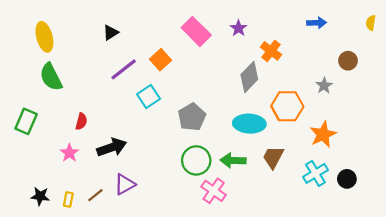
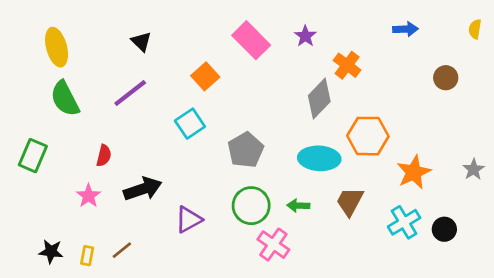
black triangle: (111, 33) -> (141, 42), turned -42
purple line: (124, 69) -> (130, 93), moved
gray star: (324, 86) -> (474, 169), moved
green arrow: (233, 160) -> (298, 206), size x0.7
purple triangle: (125, 184) -> (189, 220), moved

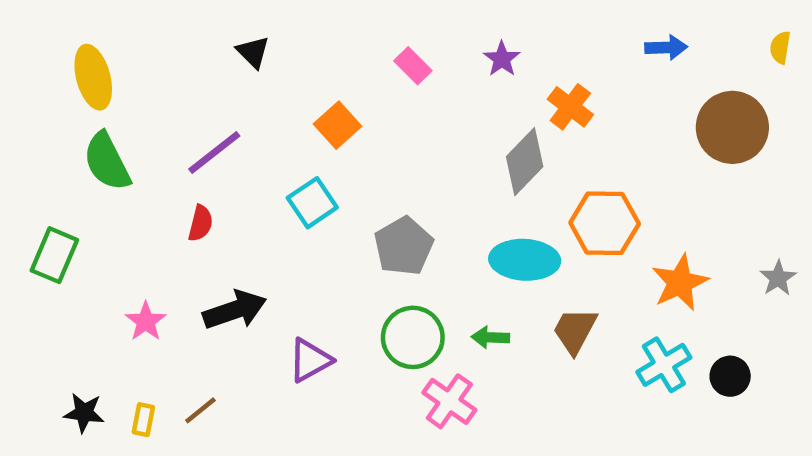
pink rectangle: (251, 40) -> (413, 66), size x0.6
black triangle: (141, 42) -> (253, 52), moved
brown circle: (446, 78) -> (732, 127), size x1.8
red semicircle: (104, 156) -> (200, 223), moved

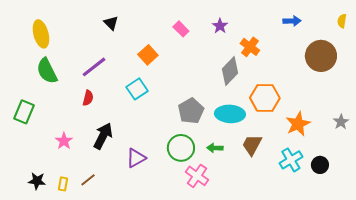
gray pentagon: (404, 246) -> (191, 111), moved
black arrow: (235, 310) -> (103, 136), turned -44

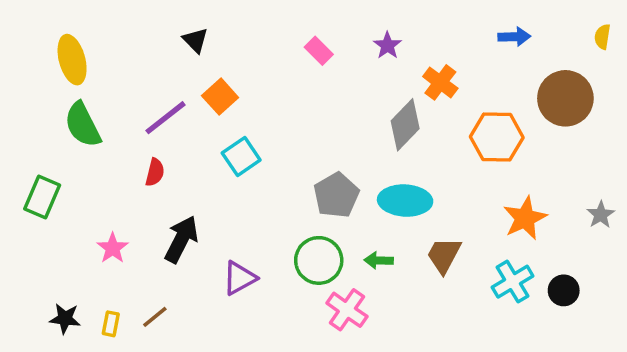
orange square: (148, 55) -> (220, 97), moved
orange hexagon: (265, 98) -> (497, 137), moved

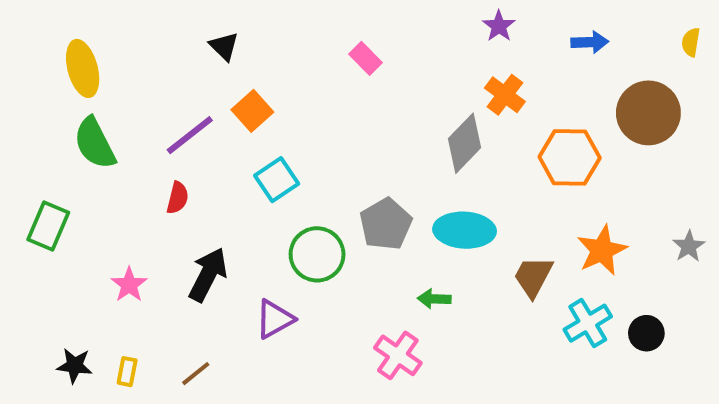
purple star: (387, 45) -> (499, 26), moved
brown trapezoid: (444, 255) -> (533, 277), moved
green circle: (319, 260) -> (317, 254), moved
brown line: (155, 317) -> (196, 374), moved

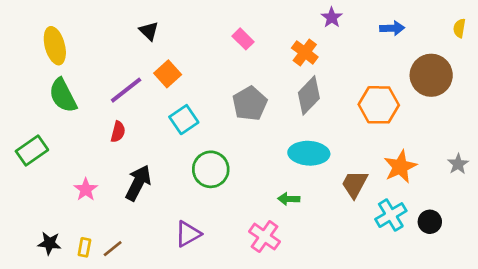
orange cross: (505, 95) -> (305, 52), moved
gray pentagon: (386, 224) -> (250, 103), moved
green rectangle: (48, 226) -> (32, 151), turned 32
purple triangle: (275, 319) -> (188, 234), moved
brown line: (196, 374) -> (113, 249), moved

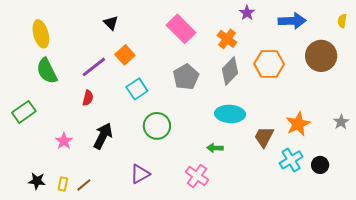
blue arrow: (392, 28) -> (292, 21), size x1.5
pink rectangle: (243, 39) -> (181, 29), size x1.8
orange hexagon: (379, 105) -> (269, 64), moved

